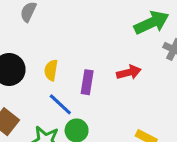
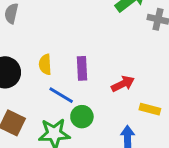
red arrow: (129, 72) -> (123, 84), moved

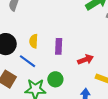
blue line: (61, 95) -> (28, 61), moved

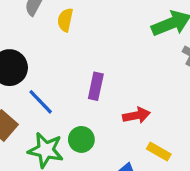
yellow semicircle: (34, 41) -> (65, 20), moved

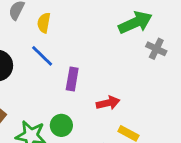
blue line: (41, 102) -> (42, 56), moved

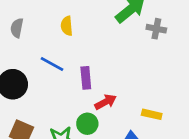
yellow semicircle: (44, 23) -> (67, 26), moved
red arrow: (108, 103) -> (106, 102), moved

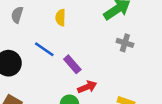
gray cross: (156, 29) -> (125, 43), moved
purple rectangle: (86, 78) -> (72, 64), turned -42

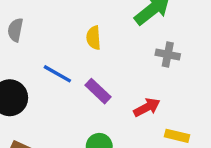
yellow semicircle: (61, 18) -> (94, 38), moved
red arrow: (87, 87) -> (147, 107), moved

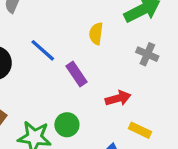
yellow semicircle: (94, 38) -> (96, 34), moved

